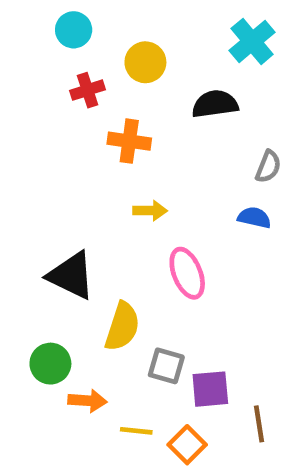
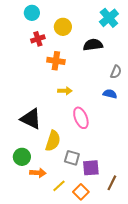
brown line: (259, 424) -> (112, 183), turned 35
yellow line: (136, 431) -> (59, 186), turned -48

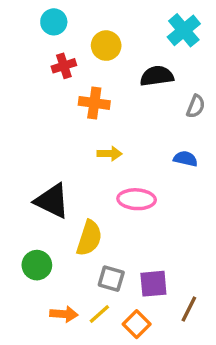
gray semicircle: (116, 72) -> (196, 106), moved
pink ellipse: (81, 118) -> (137, 199), turned -65
gray square: (72, 158) -> (111, 279), moved
orange arrow: (38, 173) -> (64, 314), moved

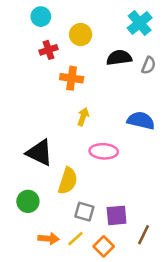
gray semicircle: (196, 106) -> (149, 65), moved
yellow arrow: (110, 154) -> (83, 117), turned -72
blue semicircle: (186, 159) -> (141, 121), size x1.5

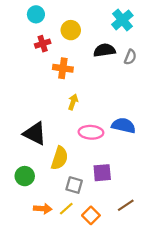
blue semicircle: (141, 121) -> (124, 126), moved
purple square: (117, 215) -> (102, 173), moved
brown line: (143, 235) -> (126, 205), turned 30

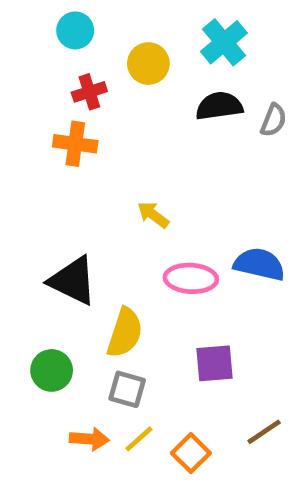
cyan cross: (122, 20) -> (224, 42), moved
orange cross: (63, 68) -> (75, 144), moved
yellow arrow: (73, 102) -> (153, 215), turned -72
gray square: (74, 185) -> (127, 389), moved

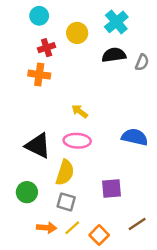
pink ellipse: (191, 278) -> (77, 141), moved

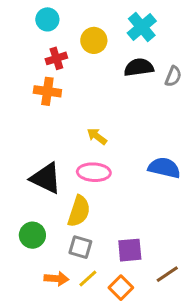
purple square: (111, 188) -> (130, 250), moved

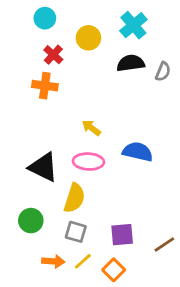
red cross: (56, 58) -> (53, 55), turned -30
blue semicircle: (164, 168) -> (138, 152), moved
brown line: (167, 274) -> (164, 244), moved

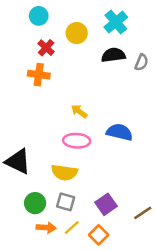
black triangle: (43, 167) -> (18, 161), moved
yellow semicircle: (74, 198) -> (64, 173), turned 80
green circle: (31, 221) -> (35, 203), moved
purple square: (122, 235) -> (106, 204), turned -30

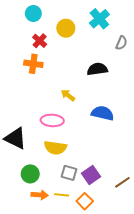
black semicircle: (113, 55) -> (97, 69), moved
gray semicircle: (141, 62) -> (121, 43), moved
pink ellipse: (77, 141) -> (52, 120), moved
gray square: (66, 202) -> (69, 173), moved
yellow line: (72, 228) -> (62, 195), turned 48

